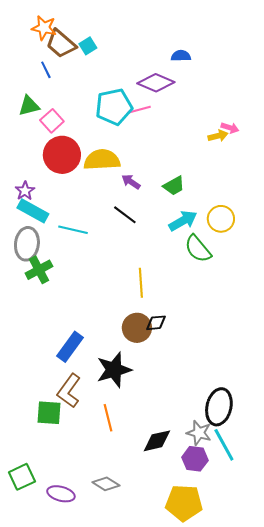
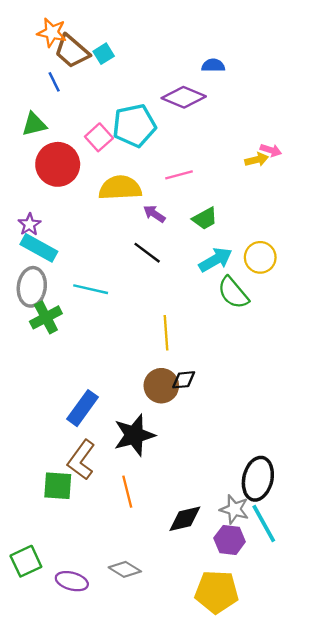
pink line: (139, 110) -> (179, 175), moved
pink square: (52, 121) -> (99, 137), moved
red circle: (62, 155) -> (58, 164), moved
cyan line: (73, 230) -> (91, 289), moved

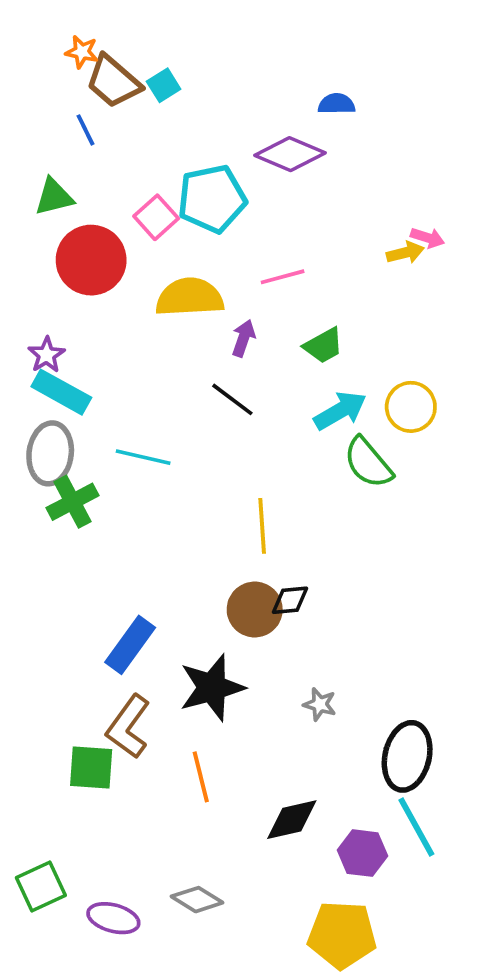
orange star: (52, 32) -> (82, 52), size x0.7
purple arrow: (154, 214) -> (244, 338), turned 75
gray star: (234, 509) -> (320, 704), moved, size x0.7

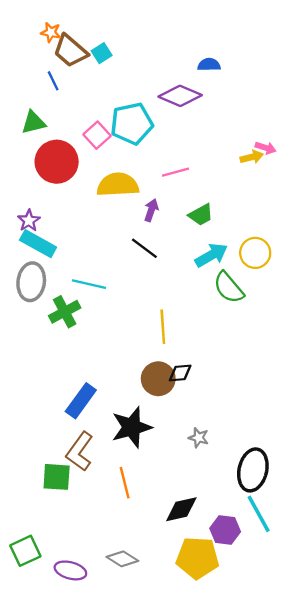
green cross: (72, 502) -> (65, 312), moved
yellow pentagon: (342, 935) -> (197, 558), moved

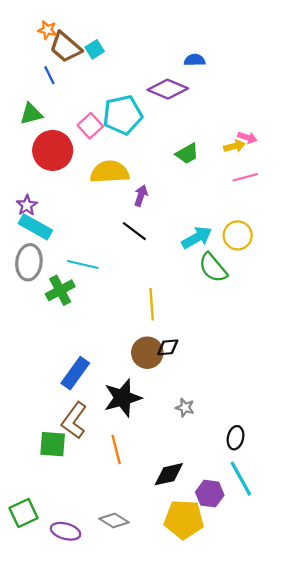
pink line: (176, 172) -> (245, 177), moved
green trapezoid: (201, 215) -> (187, 154), moved
black ellipse: (253, 470) -> (236, 438), size x0.6

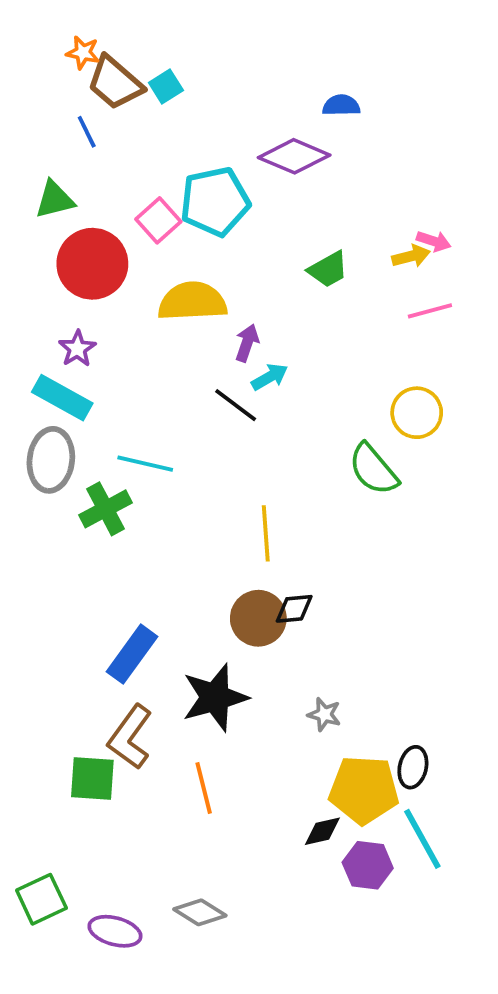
purple star: (27, 205) -> (77, 349), moved
cyan arrow: (197, 238) -> (270, 377), moved, size x0.7
black diamond: (169, 474) -> (322, 831), moved, size x0.7
yellow pentagon: (184, 519) -> (364, 790), moved

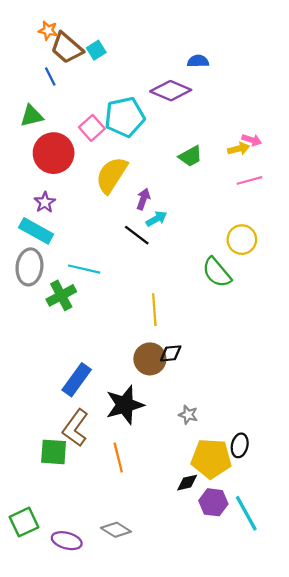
yellow semicircle: (192, 301) -> (112, 175), turned -54
cyan line: (422, 839) -> (246, 513), moved

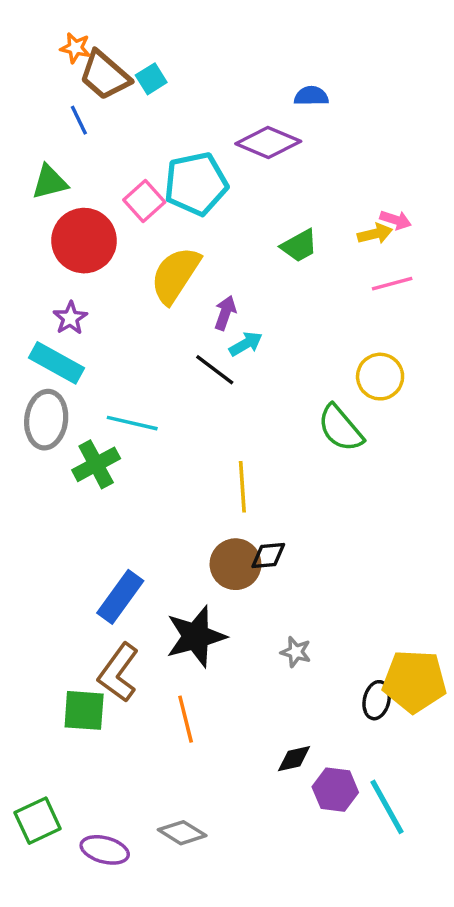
yellow pentagon: (211, 459) -> (414, 681), moved

